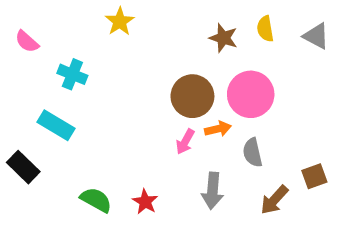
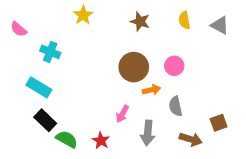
brown star: (223, 38) -> (140, 22), moved
pink circle: (251, 94) -> (174, 66), size x0.6
pink arrow: (185, 142) -> (122, 114), moved
black rectangle: (23, 167) -> (45, 120), moved
brown arrow: (274, 200) -> (191, 139), turned -115

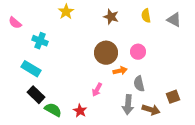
gray arrow: (148, 133) -> (128, 105), moved

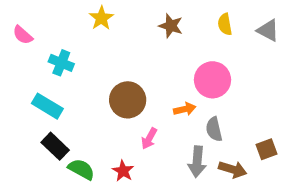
pink circle: (138, 52) -> (212, 80), size x1.5
brown circle: (106, 53) -> (128, 100), moved

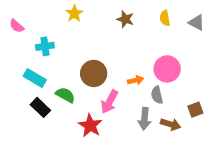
cyan cross: (61, 63) -> (45, 46), turned -30
pink circle: (212, 80) -> (167, 69), moved
pink arrow: (149, 138) -> (109, 102), size x1.5
green semicircle: (81, 169) -> (65, 95), moved
red star: (123, 171) -> (90, 126), size x1.5

